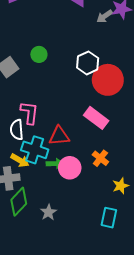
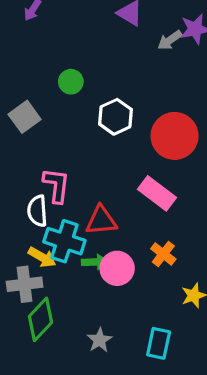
green circle: (39, 54) -> (71, 82), moved
white hexagon: (88, 63) -> (115, 117), moved
gray star: (48, 212) -> (100, 340), moved
cyan rectangle: (109, 218) -> (159, 343), moved

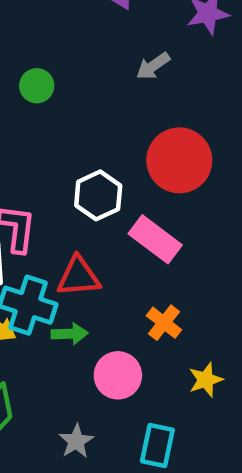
gray arrow: (170, 40) -> (153, 66), moved
white hexagon: (115, 117) -> (98, 195), moved
pink circle: (117, 268) -> (118, 375), moved

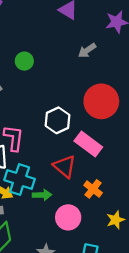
red triangle: (78, 277) -> (65, 166), moved, turned 45

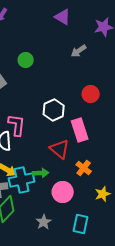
red circle: (101, 101) -> (91, 94), size x0.6
pink rectangle: (88, 144) -> (80, 130), turned 35
cyan cross: (20, 180) -> (22, 180), moved, turned -30

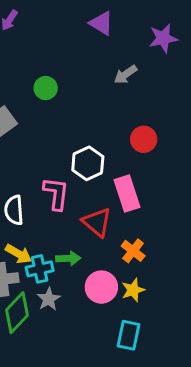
pink L-shape: (17, 125) -> (56, 194), moved
cyan cross: (22, 180) -> (40, 269), size x0.7
yellow star: (103, 194) -> (133, 290), moved
gray star: (44, 222) -> (49, 299), moved

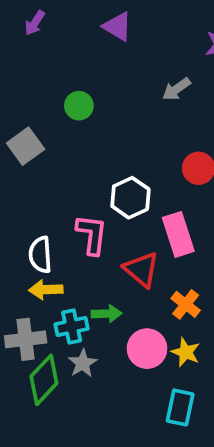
purple triangle: (101, 23) -> (118, 27), moved
yellow arrow: (18, 254) -> (46, 290), moved, turned 148
yellow star: (133, 290) -> (186, 352), turned -30

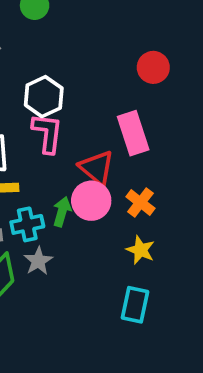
white hexagon: (130, 198) -> (44, 97), moved
green arrow: (107, 314) -> (62, 212), turned -72
pink circle: (147, 349) -> (91, 201), moved

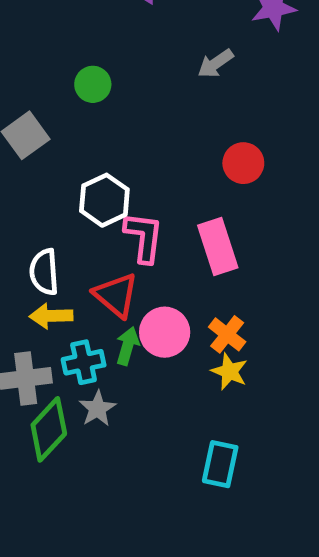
pink L-shape: (47, 133) -> (144, 237), moved
red triangle: (97, 168) -> (116, 295), moved
yellow star: (140, 250) -> (229, 371), moved

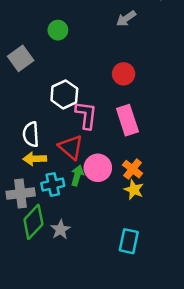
red circle: (243, 163) -> (124, 74), moved
gray star: (97, 409) -> (60, 230), moved

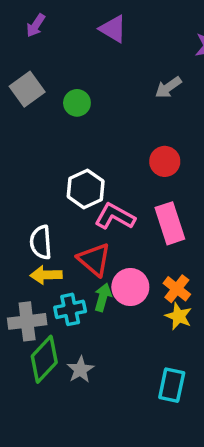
gray square: (21, 58) -> (27, 89), moved
pink L-shape: (86, 115) -> (115, 216), turned -68

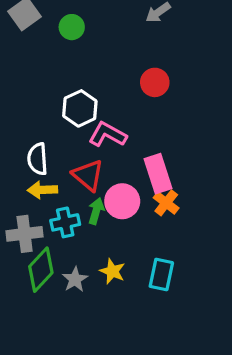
pink rectangle: (170, 223) -> (158, 174), moved
yellow star: (179, 316) -> (112, 271), moved
cyan rectangle: (172, 385) -> (161, 275), moved

